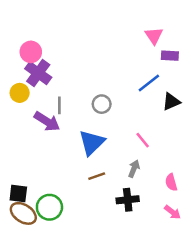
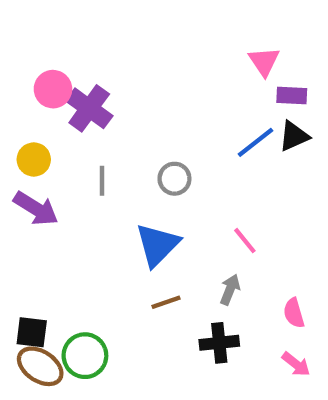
purple cross: (38, 73) -> (89, 108), moved
black triangle: (171, 102) -> (294, 136), moved
purple arrow: (47, 121) -> (36, 209), moved

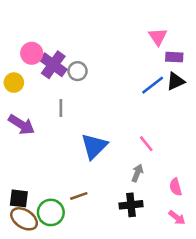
yellow circle: (34, 159) -> (14, 83), moved
gray circle: (174, 179) -> (78, 71), moved
brown line: (166, 302) -> (79, 196), moved

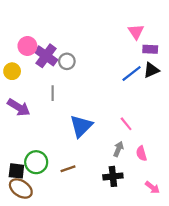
pink semicircle: (176, 187) -> (141, 153), moved
green circle: (51, 212) -> (36, 162), moved

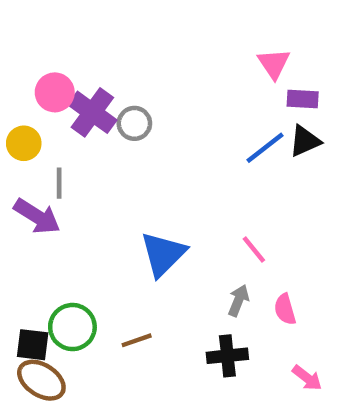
gray line: (53, 93) -> (59, 183), moved

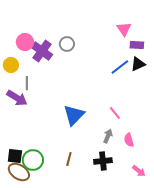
gray circle: (134, 123) -> (67, 44), moved
green circle: (72, 327) -> (33, 160), moved
brown line: (137, 340) -> (69, 159), moved, turned -56

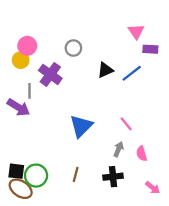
purple cross: (42, 51) -> (50, 74), moved
black triangle: (138, 64) -> (105, 70), moved
yellow circle: (11, 65) -> (21, 60), moved

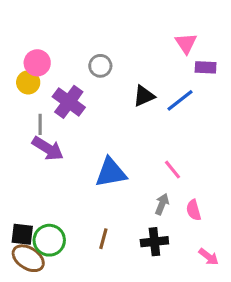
purple arrow: (18, 107) -> (48, 149), moved
blue triangle: (81, 126) -> (111, 173), turned 35

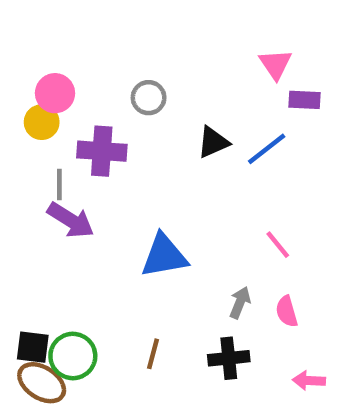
purple cross: (69, 102) -> (102, 151), turned -32
pink line: (172, 170) -> (278, 245), moved
pink arrow: (209, 257) -> (309, 381), turned 145

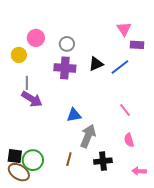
pink circle: (55, 93) -> (36, 38), moved
purple cross: (102, 151) -> (65, 68), moved
blue triangle: (164, 256) -> (74, 115), size x0.7
gray arrow: (240, 303) -> (88, 136), moved, size x1.6

